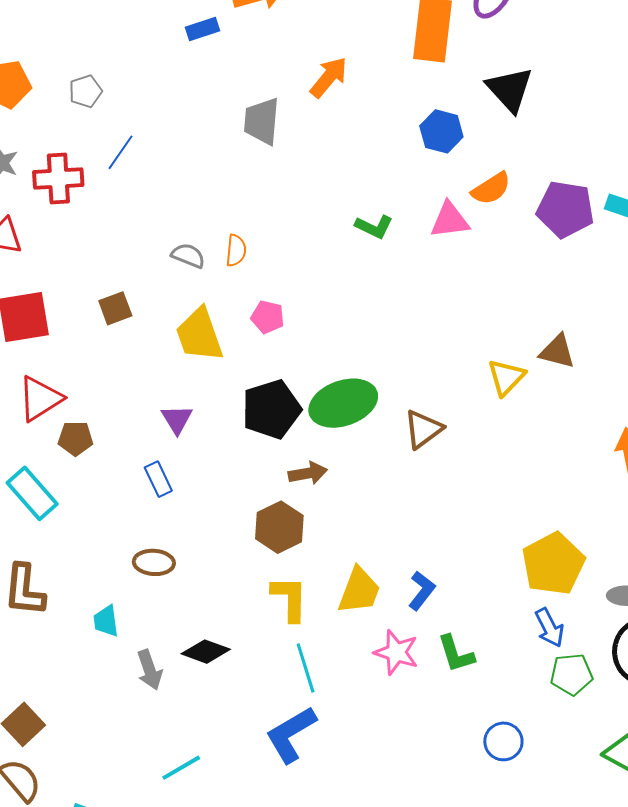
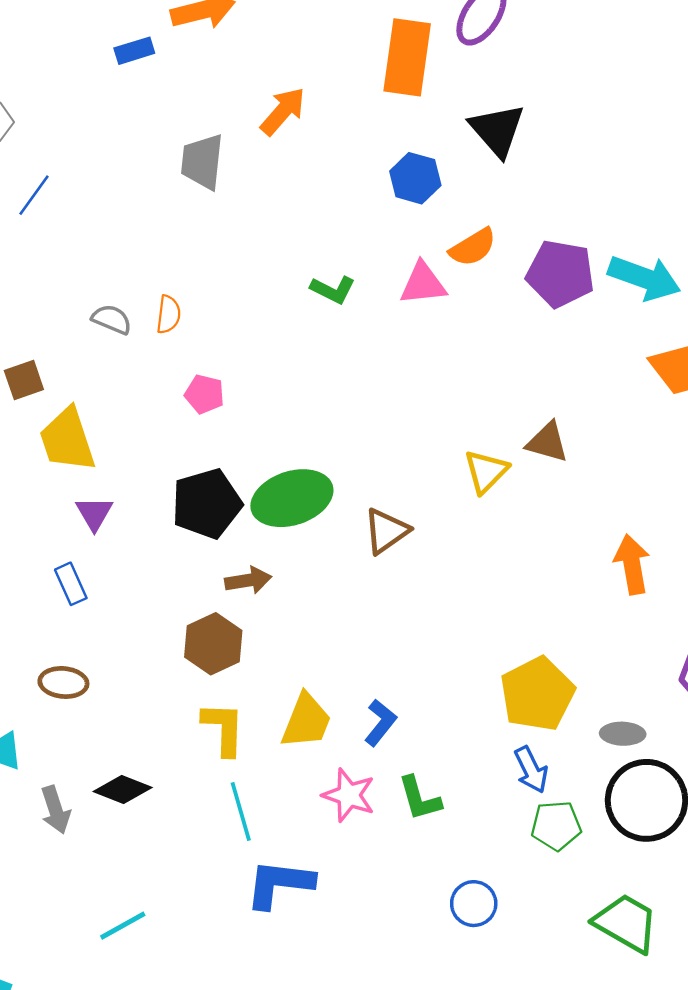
yellow trapezoid: (199, 335) -> (67, 440), moved
blue L-shape: (291, 734) -> (279, 884), moved, turned 36
cyan line: (181, 768) -> (123, 926), moved

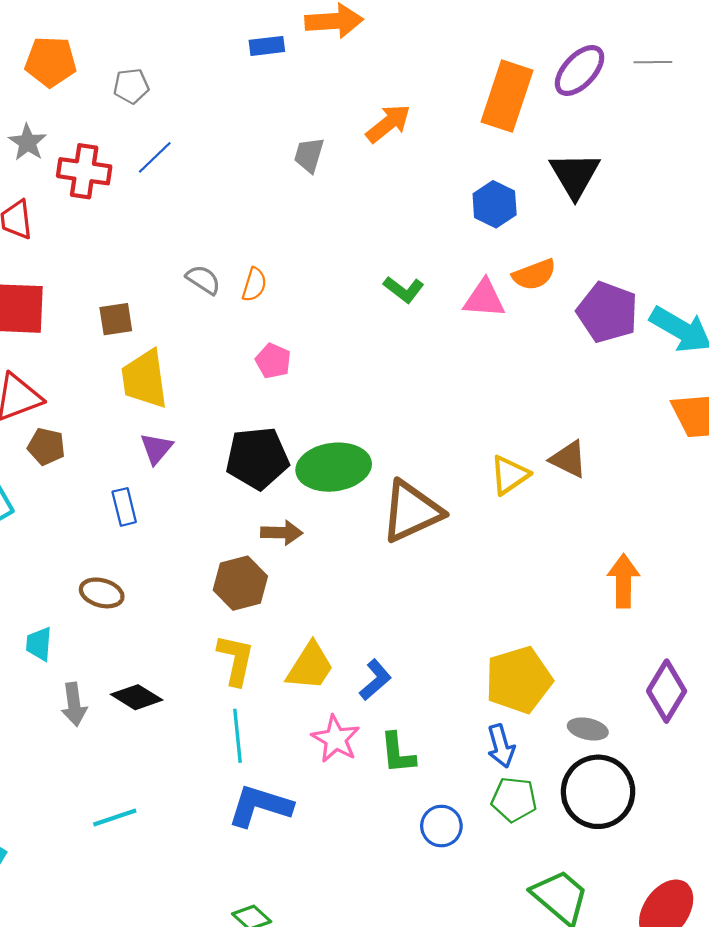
gray trapezoid: (202, 162) -> (309, 155), size x0.7
brown triangle: (386, 531) -> (412, 511), size x1.5
blue circle: (474, 904) -> (441, 826), moved

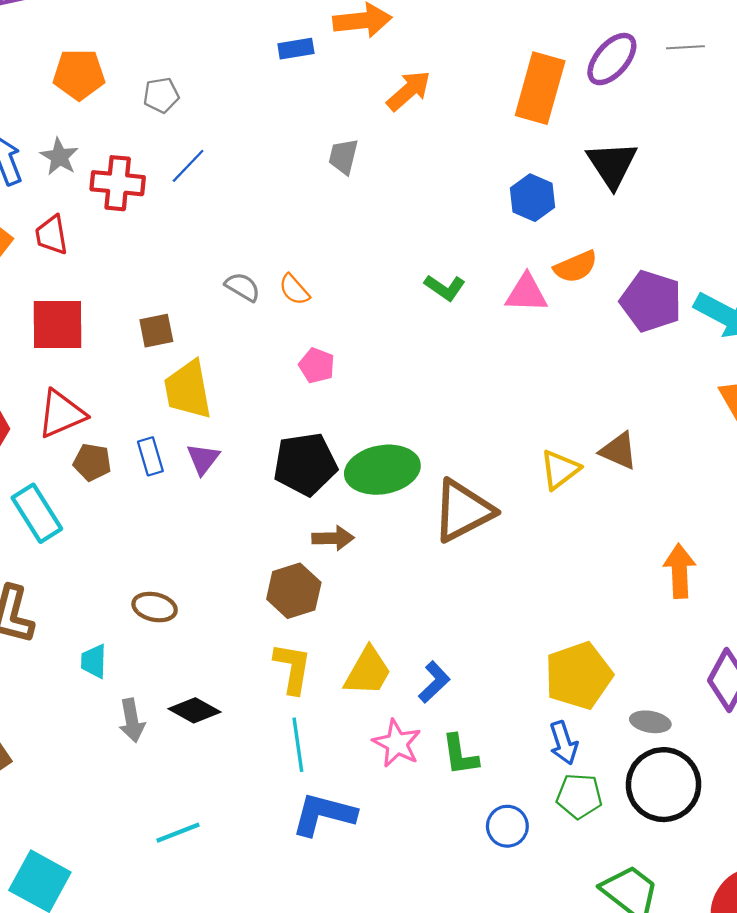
orange arrow: (388, 124) -> (409, 91), moved
orange semicircle: (254, 285) -> (294, 290), turned 124
blue rectangle: (124, 507) -> (150, 456), moved

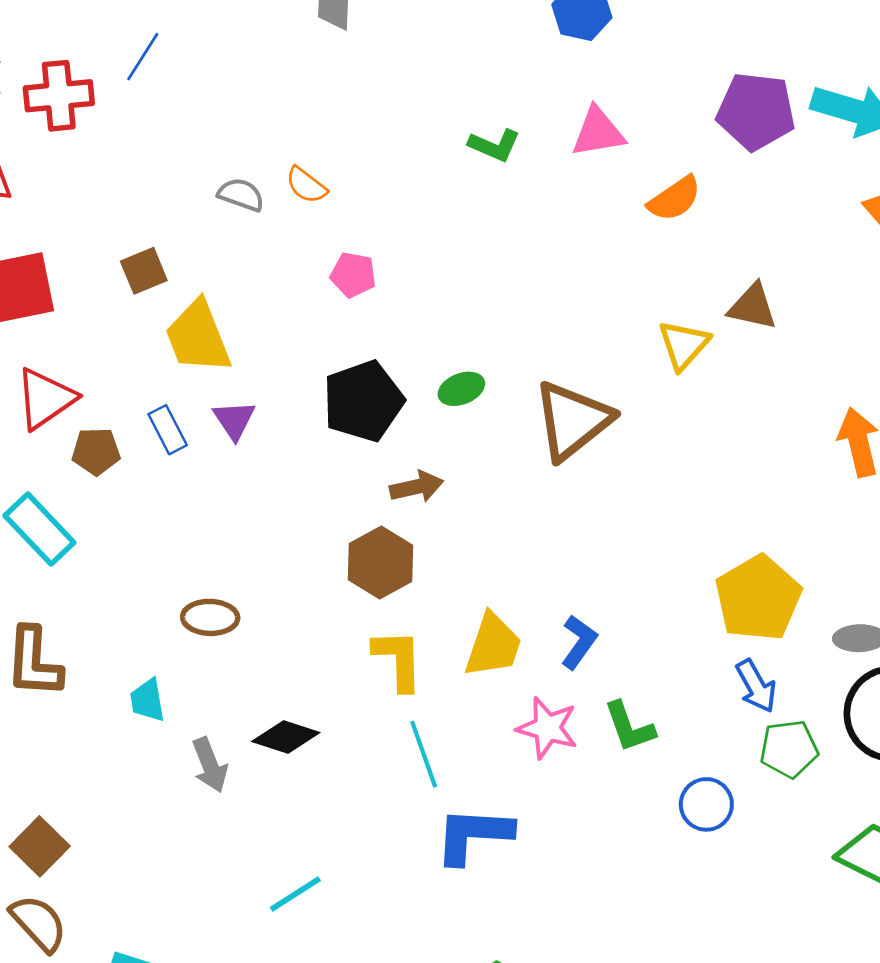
orange semicircle: (576, 267) -> (675, 199), moved
green ellipse: (382, 470) -> (461, 389), size x0.5

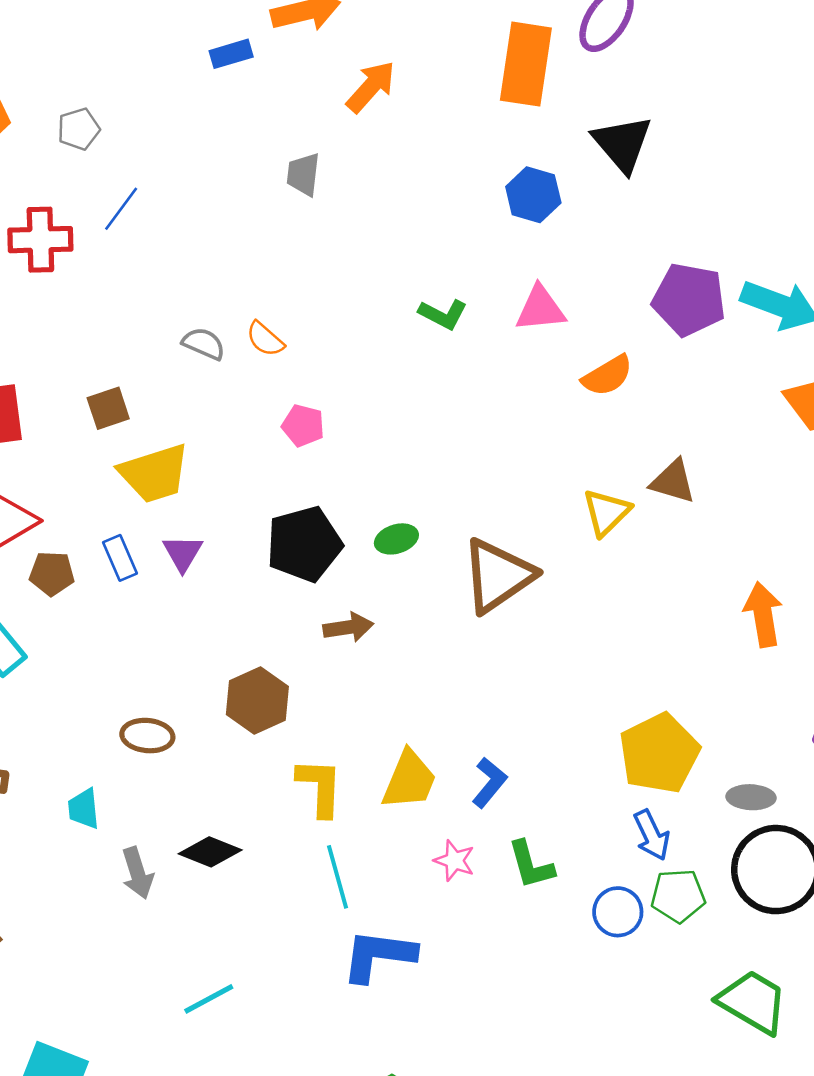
yellow trapezoid: (198, 337) -> (154, 473), turned -90
brown hexagon: (381, 562) -> (257, 700), moved
pink star: (547, 728) -> (454, 861), size x0.7
blue circle: (706, 804) -> (618, 912), moved

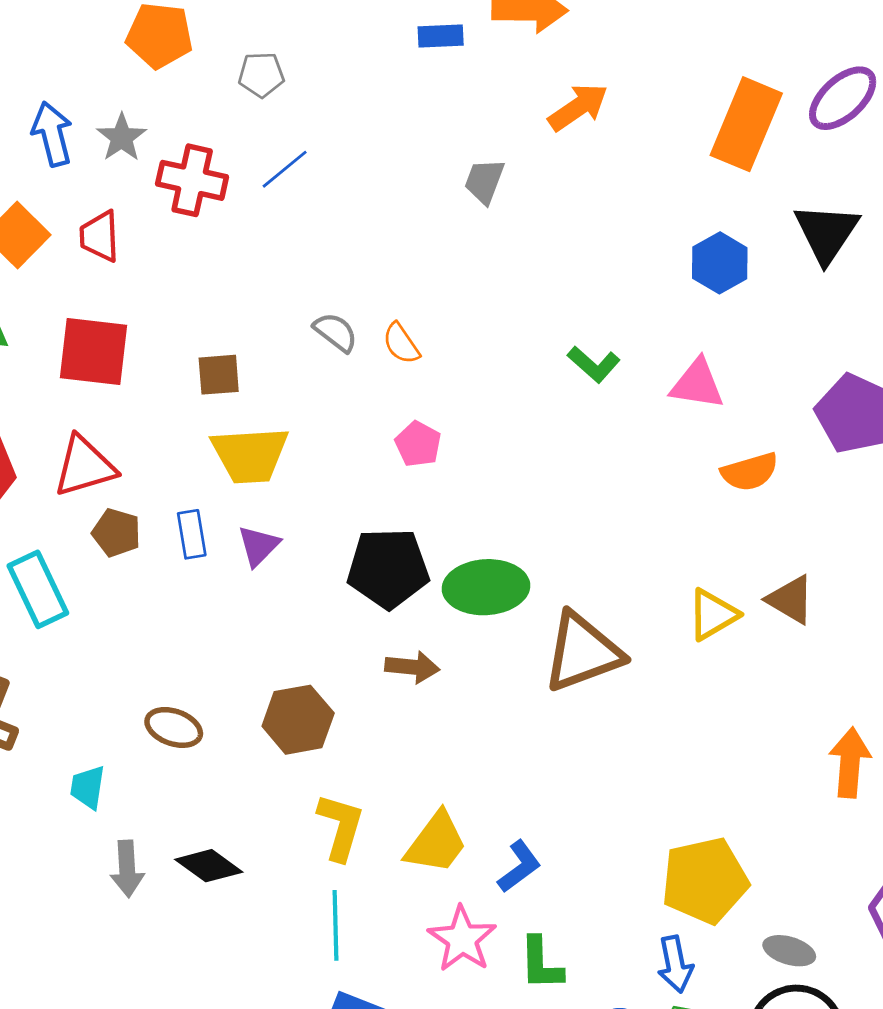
green ellipse: (396, 539) -> (486, 587), size x1.8
pink star: (454, 861) -> (462, 939), size x1.5

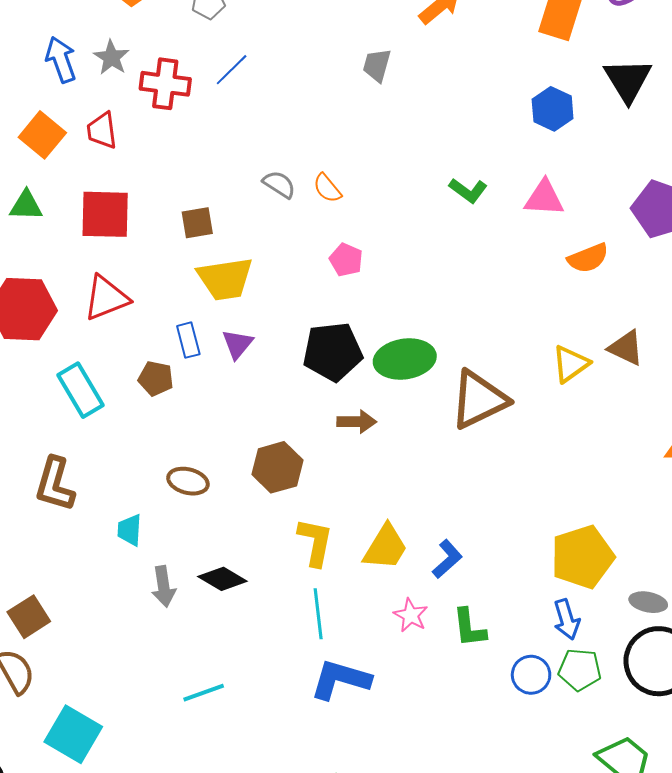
brown pentagon: (116, 533) -> (156, 378), moved
pink star: (462, 939) -> (411, 615), size x0.7

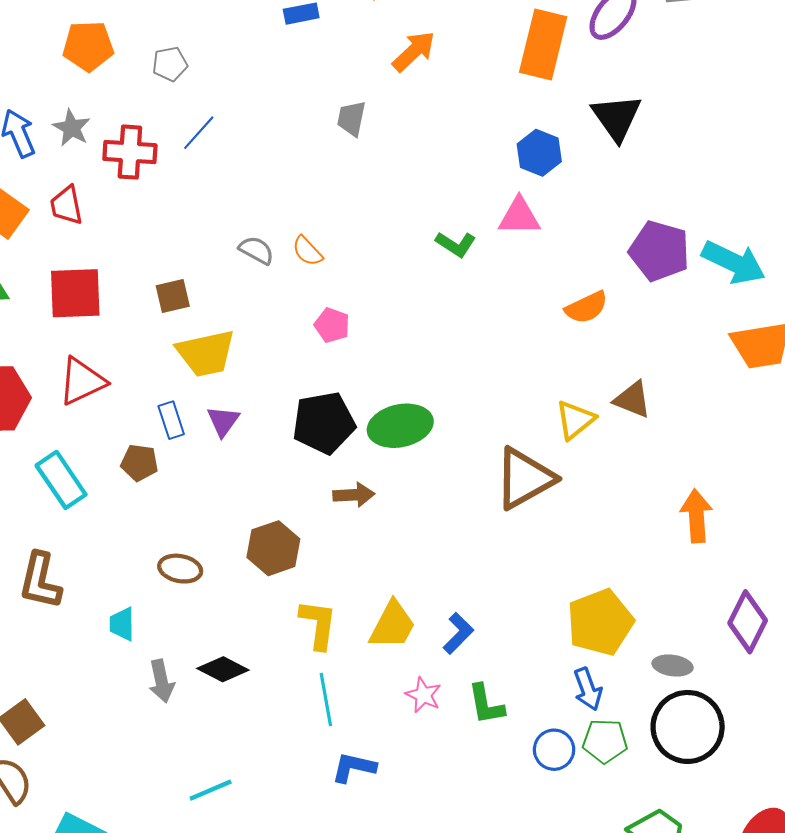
pink triangle: (544, 198) -> (519, 216), moved
brown triangle: (479, 400) -> (524, 478), moved
blue L-shape: (340, 680) -> (354, 767), size x0.7

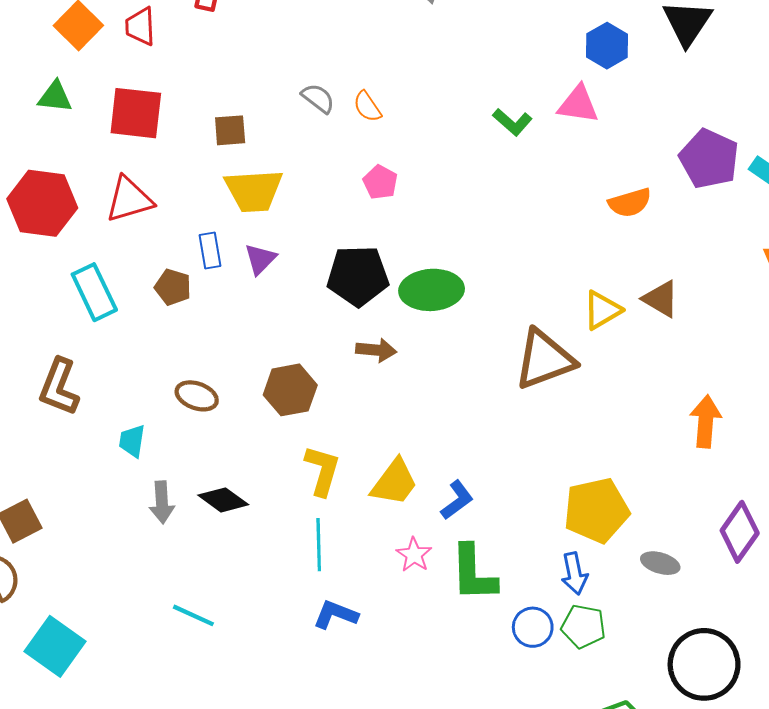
green L-shape: (486, 704) -> (473, 573), size x1.4
black circle: (688, 727) -> (704, 664), moved
cyan line: (211, 790) -> (193, 615), turned 39

